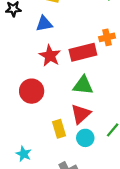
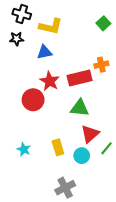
red circle: (32, 91) -> (33, 100), moved
red triangle: (81, 114) -> (90, 134), moved
cyan star: (24, 154) -> (24, 149), moved

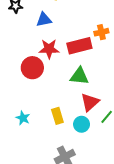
red star: (50, 81) -> (49, 49), turned -30

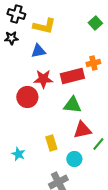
red triangle: (90, 102) -> (82, 130), turned 30
cyan star: (23, 118) -> (18, 154), moved
cyan circle: (82, 124) -> (74, 159), moved

